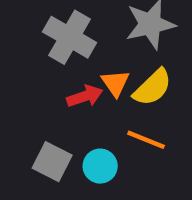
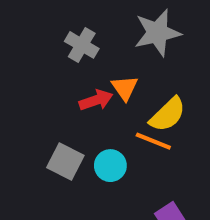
gray cross: (70, 37) -> (82, 45), size x0.7
yellow semicircle: (153, 87) -> (168, 114), moved

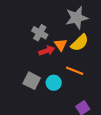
gray cross: (82, 45) -> (40, 33), moved
yellow semicircle: (168, 114) -> (80, 43), moved

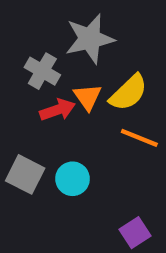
gray star: (77, 18) -> (90, 39), moved
orange line: (75, 71) -> (139, 138), moved

